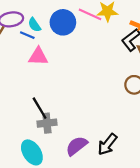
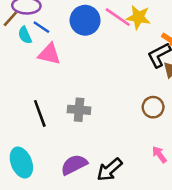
cyan semicircle: (34, 25) -> (25, 35), moved
gray cross: (47, 123) -> (79, 110), moved

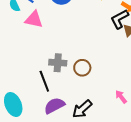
brown circle: (153, 107) -> (82, 68), moved
black line: (40, 113) -> (44, 81), moved

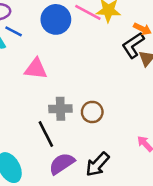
pink triangle: (34, 19) -> (36, 69), moved

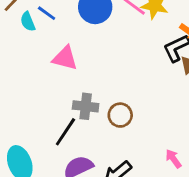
black line: (46, 134) -> (65, 132), turned 52

